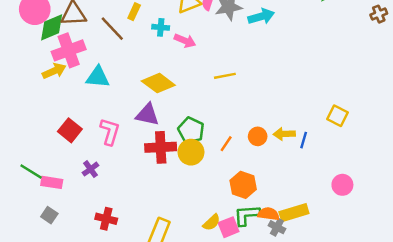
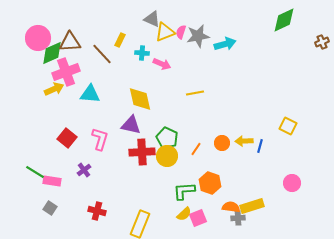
yellow diamond: (158, 83) -> (140, 99), turned 40
green L-shape: (247, 215) -> (184, 191), moved
gray cross: (277, 227) -> (238, 218), turned -32

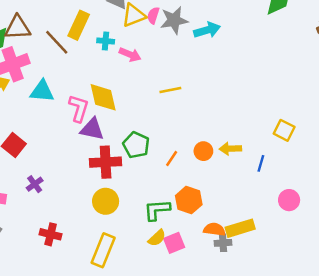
yellow rectangle: (120, 40) -> (79, 25), size x1.6
pink L-shape: (100, 139) -> (79, 108), moved
blue line: (260, 146) -> (261, 163), moved
yellow circle: (167, 156) -> (106, 201), moved

